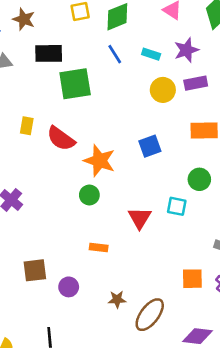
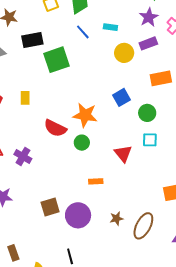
purple star: (186, 50) -> (149, 17), moved
red semicircle: (61, 139) -> (55, 128), moved
green circle: (199, 179) -> (147, 113), moved
purple circle: (69, 287) -> (78, 215), size x1.6

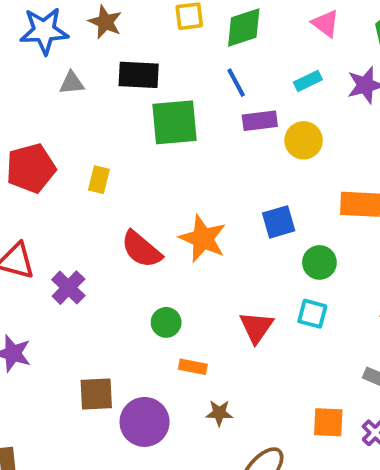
cyan rectangle: (110, 27) -> (308, 81), moved, turned -48
purple rectangle: (148, 43) -> (260, 121), moved
green circle: (82, 143) -> (166, 322), moved
brown star: (117, 218) -> (219, 413), moved

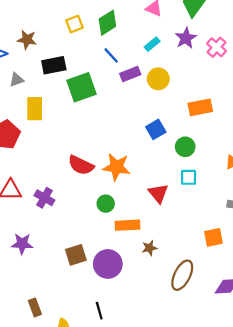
yellow rectangle: (99, 180) -> (35, 109), moved, size x1.5
orange star: (203, 239) -> (117, 167), moved
orange rectangle: (193, 367) -> (128, 225), size x1.5

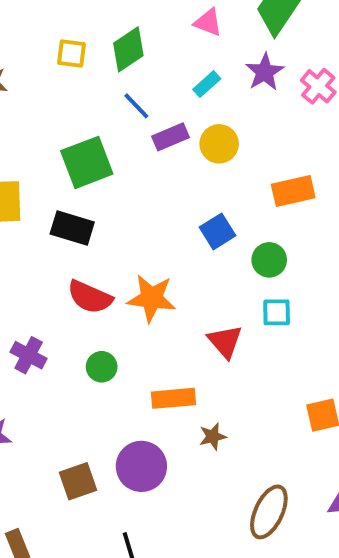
yellow square: (74, 24) -> (71, 53), turned 30
black rectangle: (54, 65) -> (72, 228), moved, turned 30
green circle: (106, 204) -> (102, 367), moved
brown square: (76, 255) -> (78, 481), moved
brown ellipse: (182, 275) -> (269, 512), moved

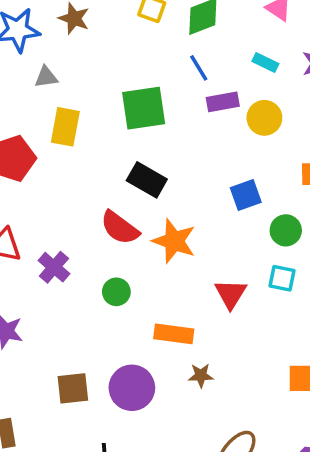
cyan rectangle: (207, 84) -> (265, 62), turned 55
black rectangle: (72, 228) -> (147, 180), moved

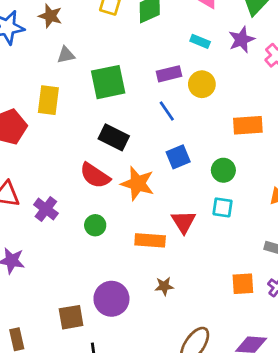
blue line: (199, 68) -> (167, 111), moved
gray triangle: (46, 77) -> (66, 55), moved
blue square: (246, 195) -> (178, 157), moved
orange rectangle: (174, 334) -> (150, 240), moved
brown square: (73, 388) -> (71, 317), moved

